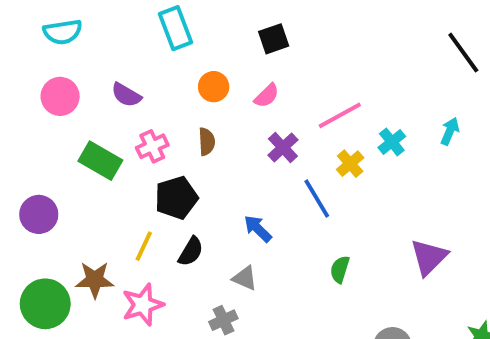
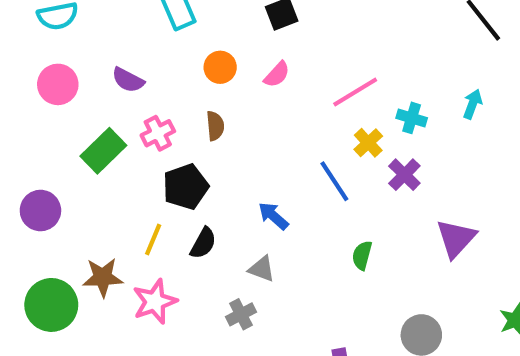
cyan cross: (392, 142) -> (412, 118), turned -32
purple cross: (283, 147) -> (404, 175), moved
green rectangle: (100, 161) -> (103, 151), turned -72

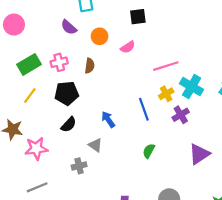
purple semicircle: (128, 80) -> (69, 27), moved
cyan cross: (412, 118) -> (192, 87), size x1.5
yellow line: (153, 239) -> (30, 96), moved

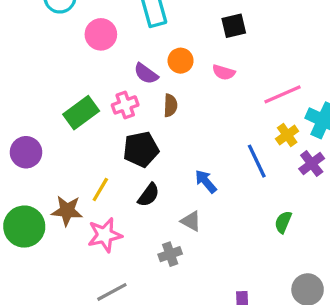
pink circle: (14, 25) -> (101, 34), moved
purple semicircle: (69, 27) -> (146, 74), moved
pink semicircle: (128, 47) -> (224, 72), turned 56
yellow line: (30, 96) -> (100, 190), moved
green semicircle: (149, 151) -> (283, 222), moved

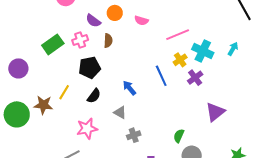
green semicircle: (283, 222) -> (179, 136), moved
pink star: (105, 235) -> (87, 129), moved
gray cross: (170, 254) -> (134, 135), moved

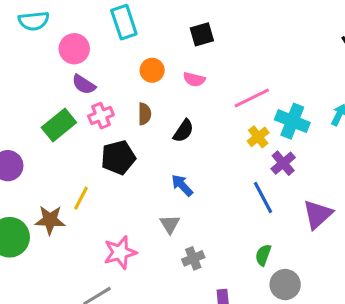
purple semicircle: (93, 21) -> (84, 85), moved
blue line: (161, 76) -> (263, 197), moved
black semicircle: (94, 96) -> (183, 131), moved
gray triangle: (120, 112) -> (170, 224), turned 32

